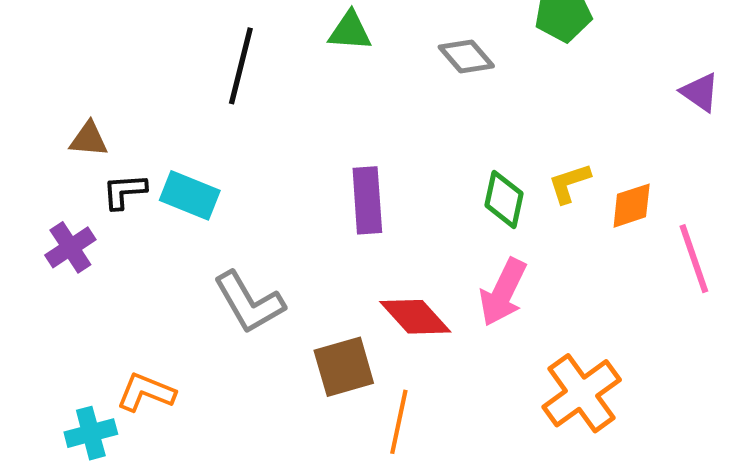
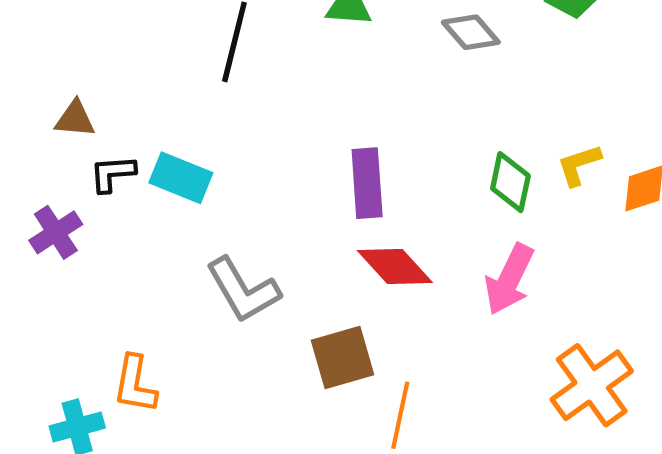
red diamond: (415, 317) -> (395, 267), moved
orange L-shape: (146, 392) -> (135, 384), turned -102

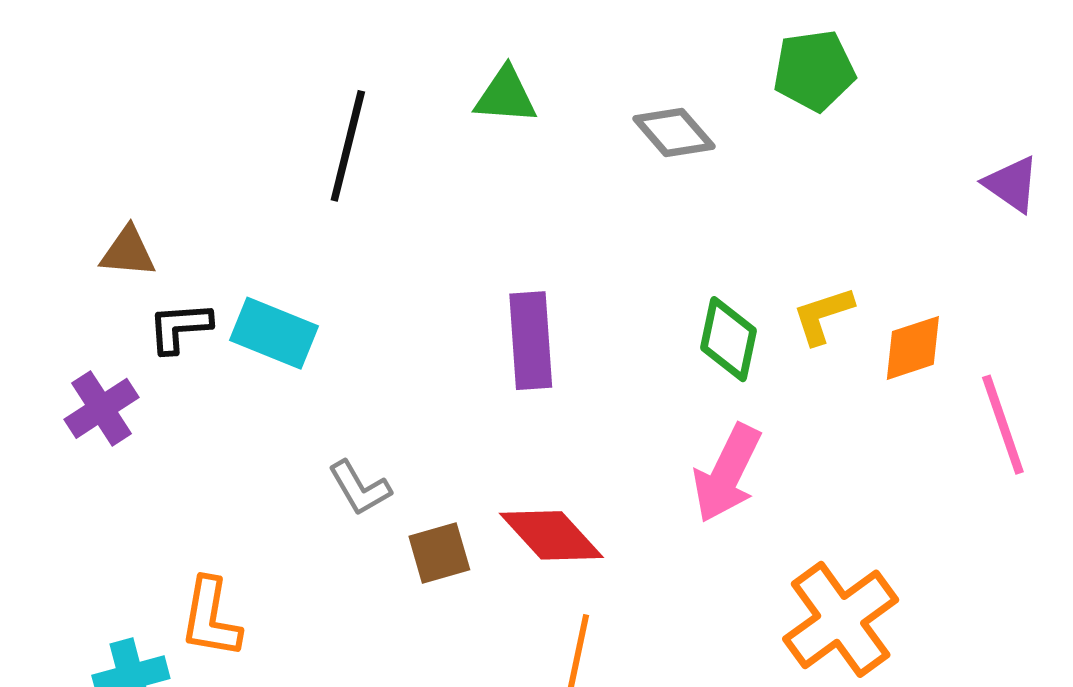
red diamond: (395, 267) -> (551, 535), moved
gray L-shape: (243, 290) -> (360, 488), size x0.6
brown square: (342, 357) -> (439, 553), moved, size x0.7

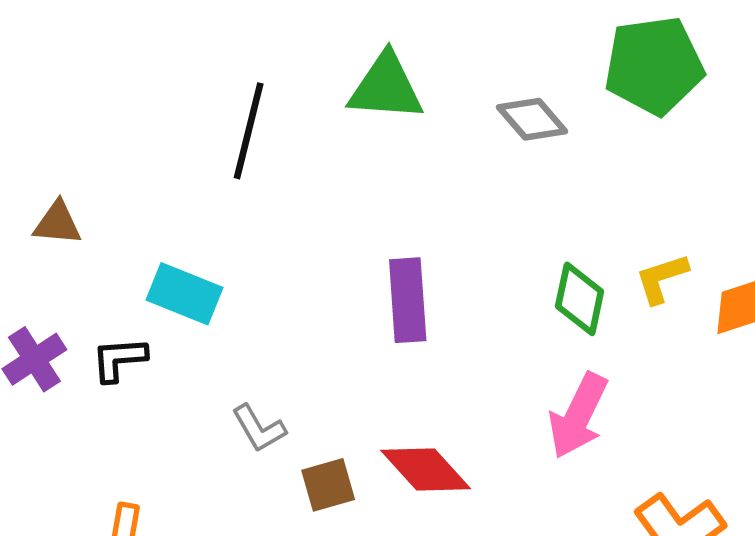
green pentagon: (814, 71) -> (654, 65), size x1.4
green triangle: (506, 96) -> (386, 87), size x1.4
black L-shape: (180, 327) -> (119, 359), moved

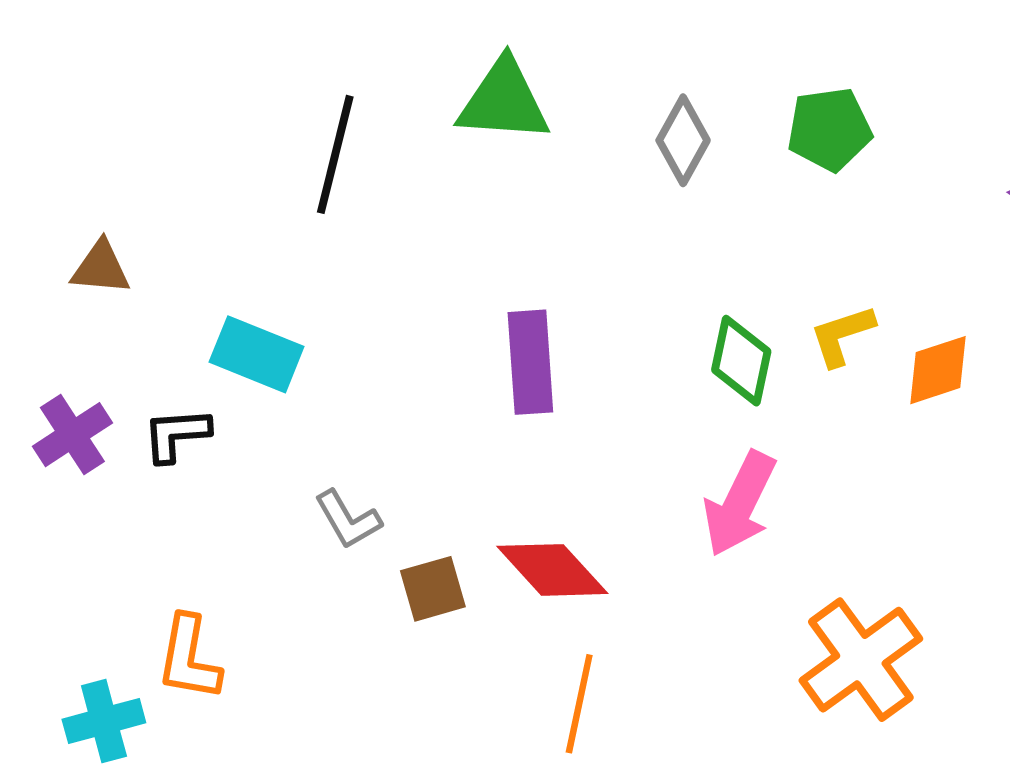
green pentagon: (654, 65) -> (829, 129), moved, size x0.7
gray diamond: (532, 119) -> (683, 140), turned 70

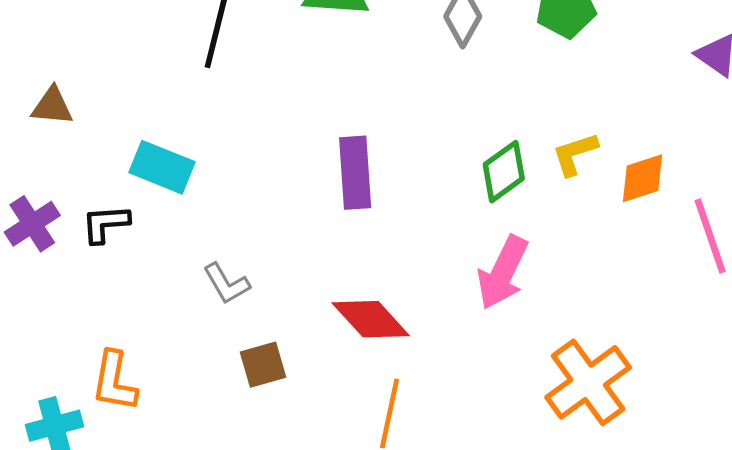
green diamond: (741, 361) -> (504, 172), turned 42
brown square: (433, 589) -> (263, 365), moved

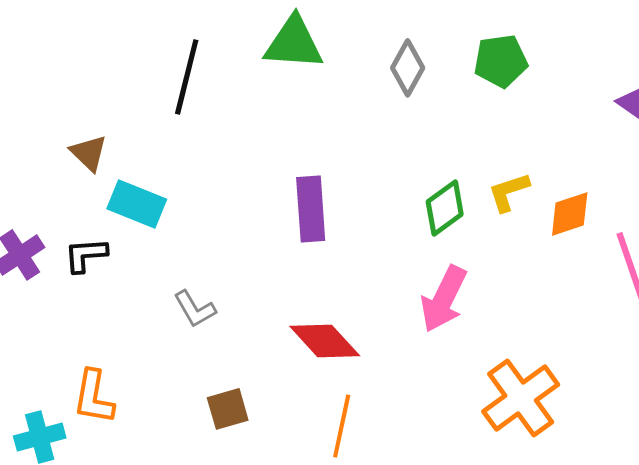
brown triangle: (52, 106) -> (89, 153), moved, turned 39
brown square: (263, 365) -> (228, 409), moved

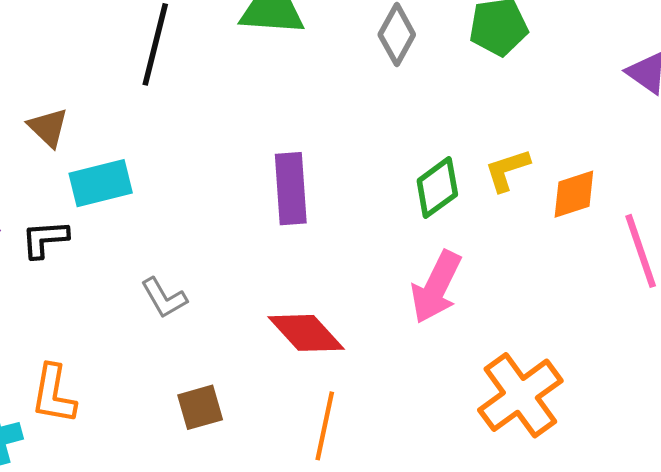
cyan rectangle: (137, 204) -> (101, 183), turned -36

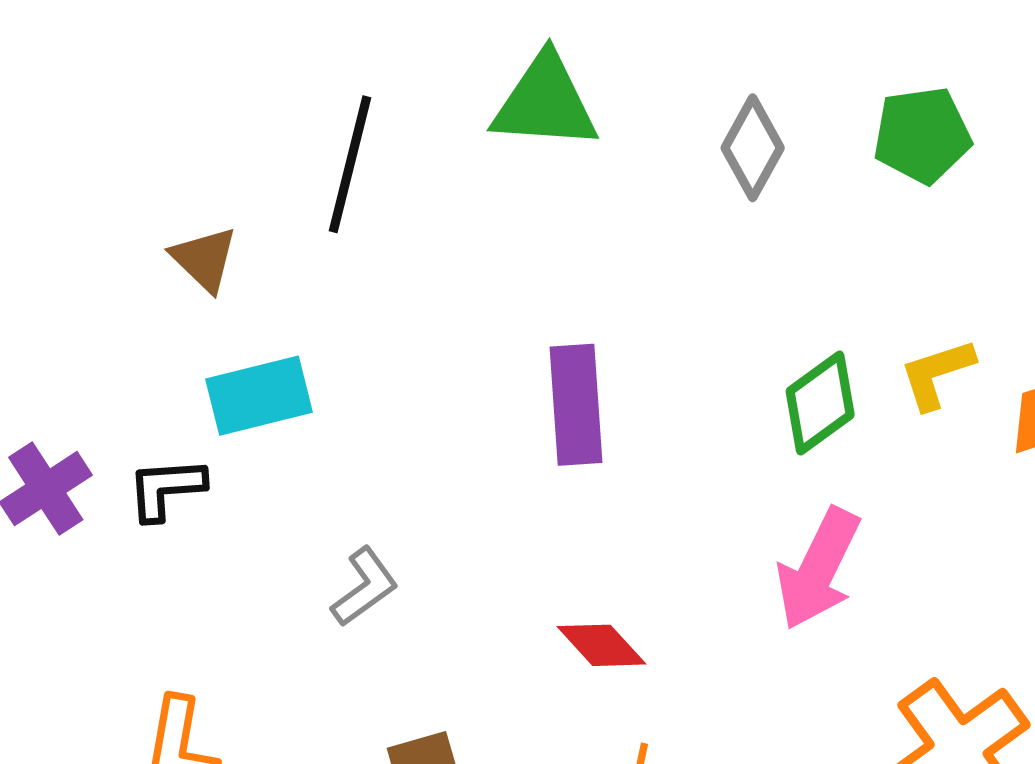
brown triangle: (48, 127) -> (204, 259), moved
gray L-shape: (164, 298) -> (365, 587), turned -96
red diamond: (306, 333) -> (601, 645), size x0.7

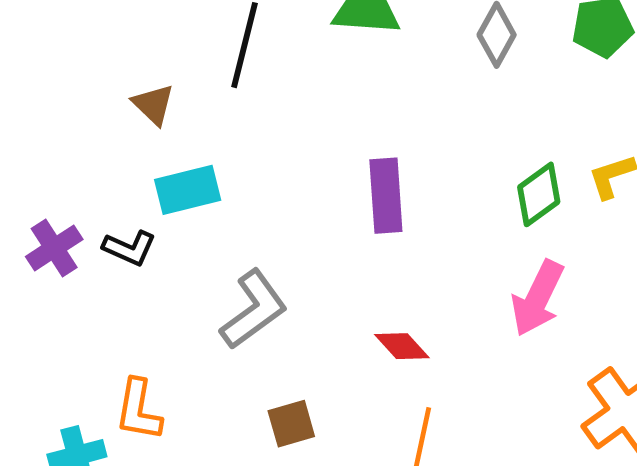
black L-shape: (166, 489) -> (129, 248), turned -152
gray L-shape: (365, 587) -> (254, 310), size x1.6

